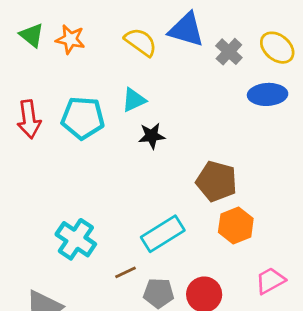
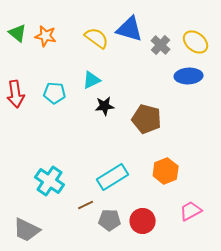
cyan pentagon: (83, 118) -> (55, 93), size x0.7
brown pentagon: (217, 181) -> (147, 119), moved

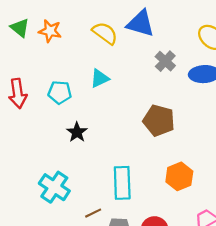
gray cross: (161, 45) -> (165, 61), moved
black star: (105, 106) -> (77, 132), moved, turned -30
cyan rectangle: (113, 177) -> (122, 183), turned -60

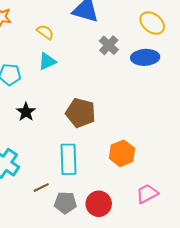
yellow semicircle: (105, 33) -> (45, 32), moved, size x0.7
brown pentagon: (159, 120) -> (81, 113), moved

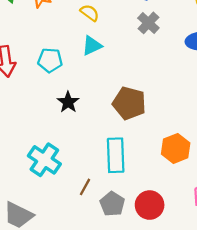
gray cross: (109, 45) -> (148, 23), moved
brown line: (41, 188) -> (85, 187), turned -35
gray pentagon: (65, 203) -> (112, 204), turned 30

